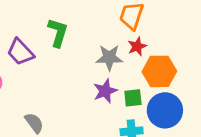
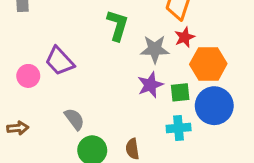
green L-shape: (58, 33) -> (118, 25), moved
purple trapezoid: (20, 52) -> (60, 61), moved

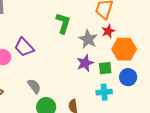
gray star: (155, 49) -> (88, 39), turned 30
blue circle: (214, 106) -> (128, 77), size x0.7

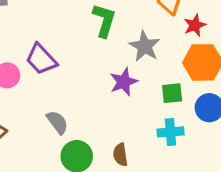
red star: (108, 31) -> (195, 25), moved
purple star: (85, 63) -> (124, 82), moved

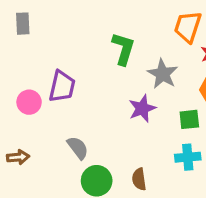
purple trapezoid: (41, 59) -> (62, 86), turned -124

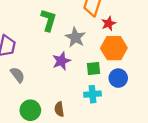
gray semicircle: (78, 148) -> (17, 75), moved

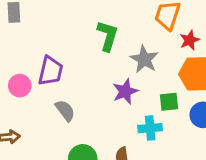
cyan cross: (92, 94) -> (150, 128), moved

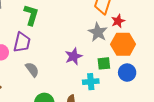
green L-shape: (108, 36) -> (31, 15), moved
gray star: (144, 59) -> (98, 32), moved

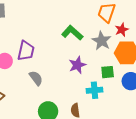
green L-shape: (31, 15) -> (72, 33), moved, turned -65

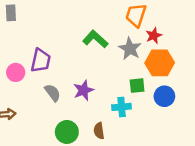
purple star: (77, 65) -> (83, 90), moved

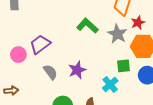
purple trapezoid: (41, 61) -> (40, 44), turned -140
cyan cross: (122, 107) -> (110, 84), turned -35

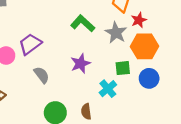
purple star: (77, 70) -> (80, 64), moved

